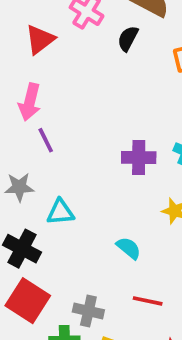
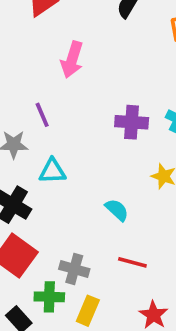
pink arrow: (30, 102) -> (72, 60), moved
purple line: (46, 140) -> (42, 115), moved

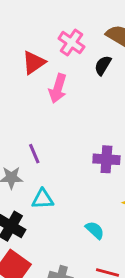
pink arrow: (72, 60) -> (58, 88), moved

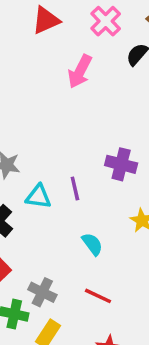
red triangle: (34, 63) -> (46, 20), moved
purple line: (34, 154) -> (75, 188), moved

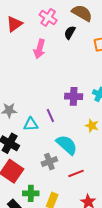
cyan semicircle: (92, 244) -> (67, 145), size x1.6
gray cross: (42, 292) -> (49, 162), moved, turned -35
red line: (98, 296) -> (76, 173), turned -35

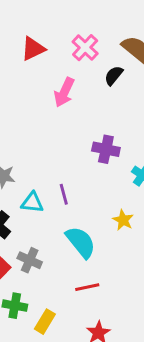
purple cross: (74, 96) -> (106, 149), moved
gray cross: (49, 162) -> (30, 260), moved, turned 35

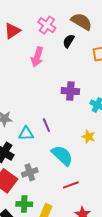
gray cross: (30, 260) -> (30, 172), turned -35

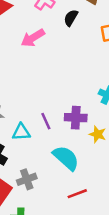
pink arrow: (37, 57) -> (33, 38), turned 42
purple cross: (70, 91) -> (76, 118), moved

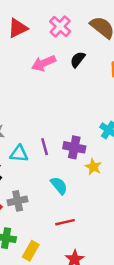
black semicircle: (71, 18) -> (78, 59), moved
cyan semicircle: (66, 158) -> (59, 185), size x0.7

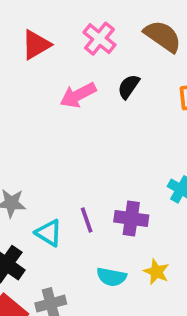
cyan triangle: (19, 154) -> (49, 233), turned 30
yellow star: (93, 167) -> (156, 272), moved
cyan semicircle: (59, 185) -> (112, 277), turned 144

